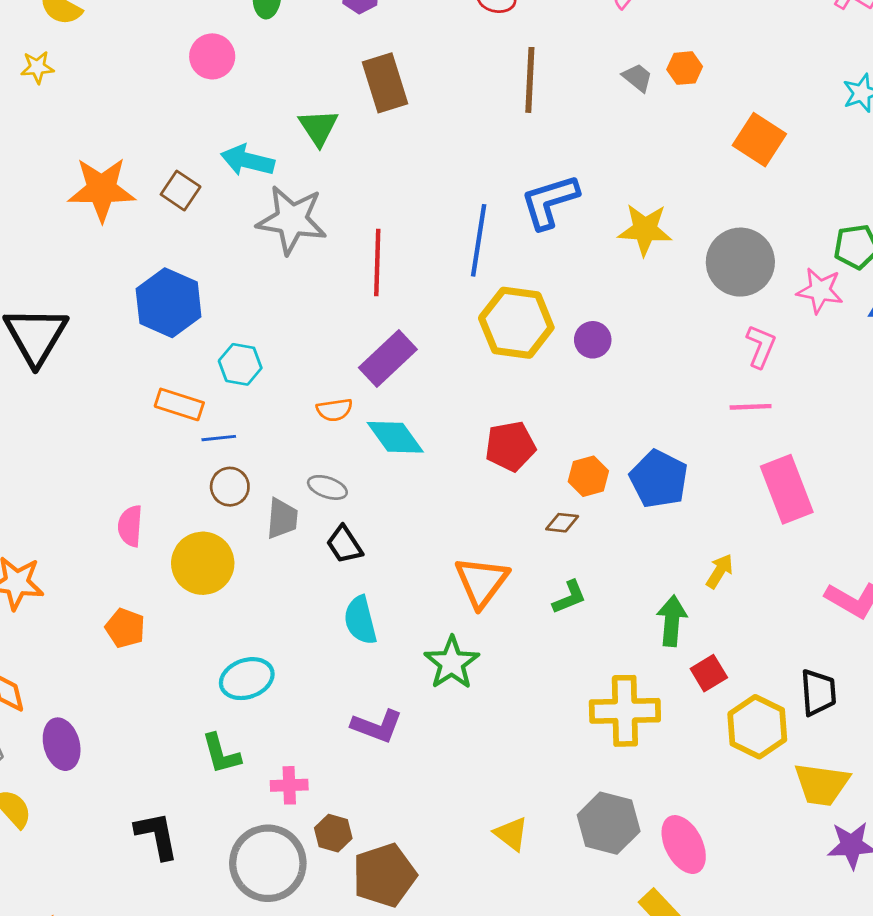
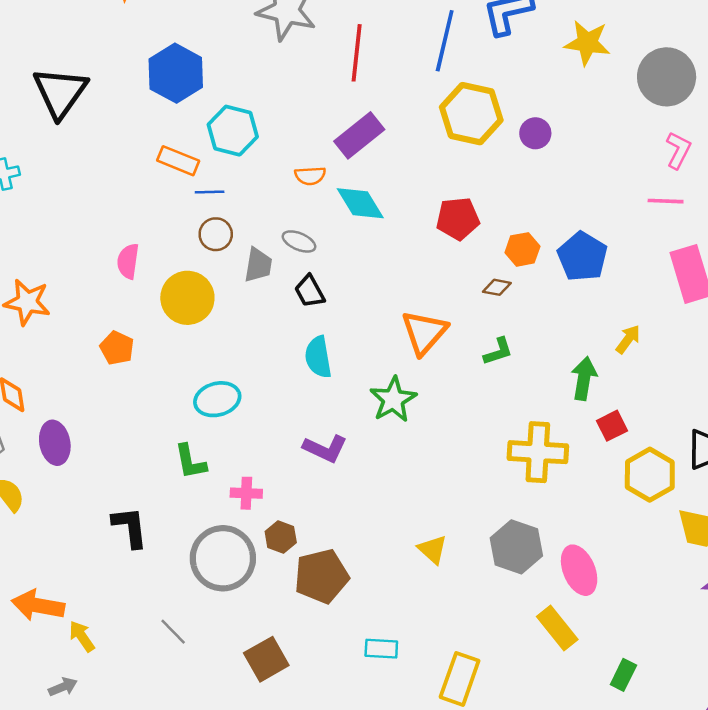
cyan hexagon: (240, 364) -> (233, 131), size x1.4

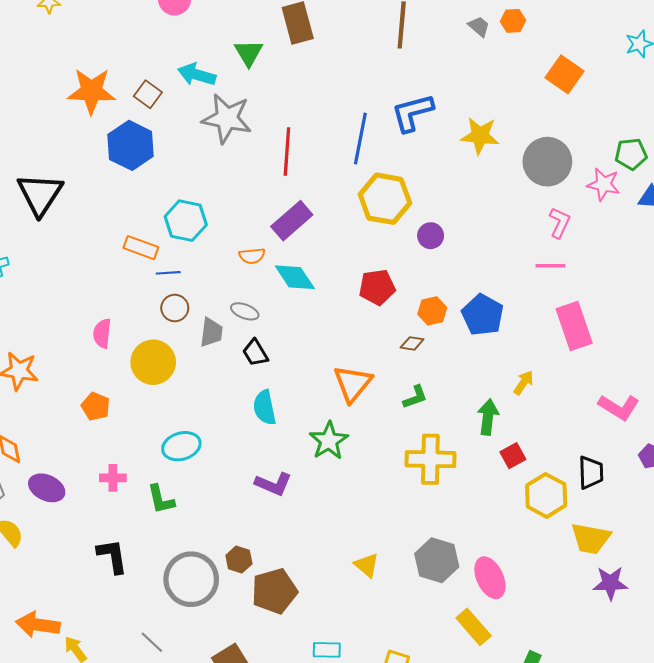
blue hexagon: (176, 73) -> (131, 145), moved
purple circle: (535, 133) -> (431, 236), moved
purple ellipse: (55, 443) -> (47, 488), turned -52
yellow cross: (538, 452) -> (430, 459), moved
pink cross: (246, 493) -> (113, 478), moved

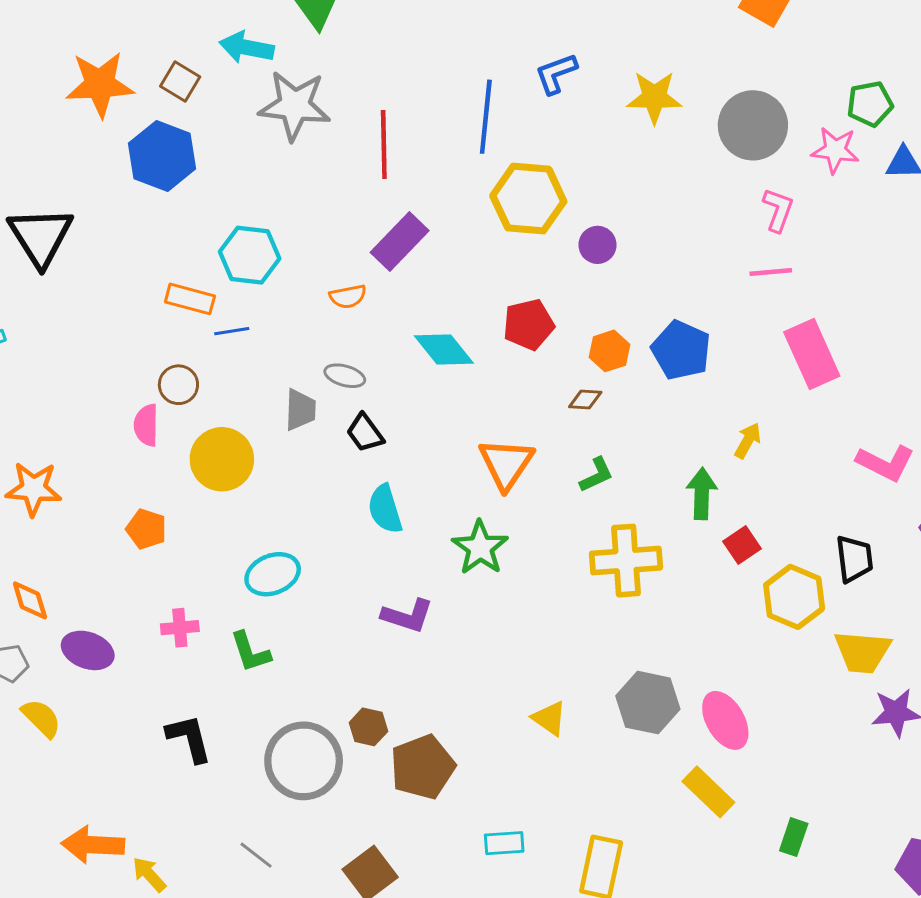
blue L-shape: (412, 113) -> (556, 74), size x0.7
cyan diamond: (295, 277) -> (444, 350), moved
brown circle: (175, 308) -> (178, 385), moved

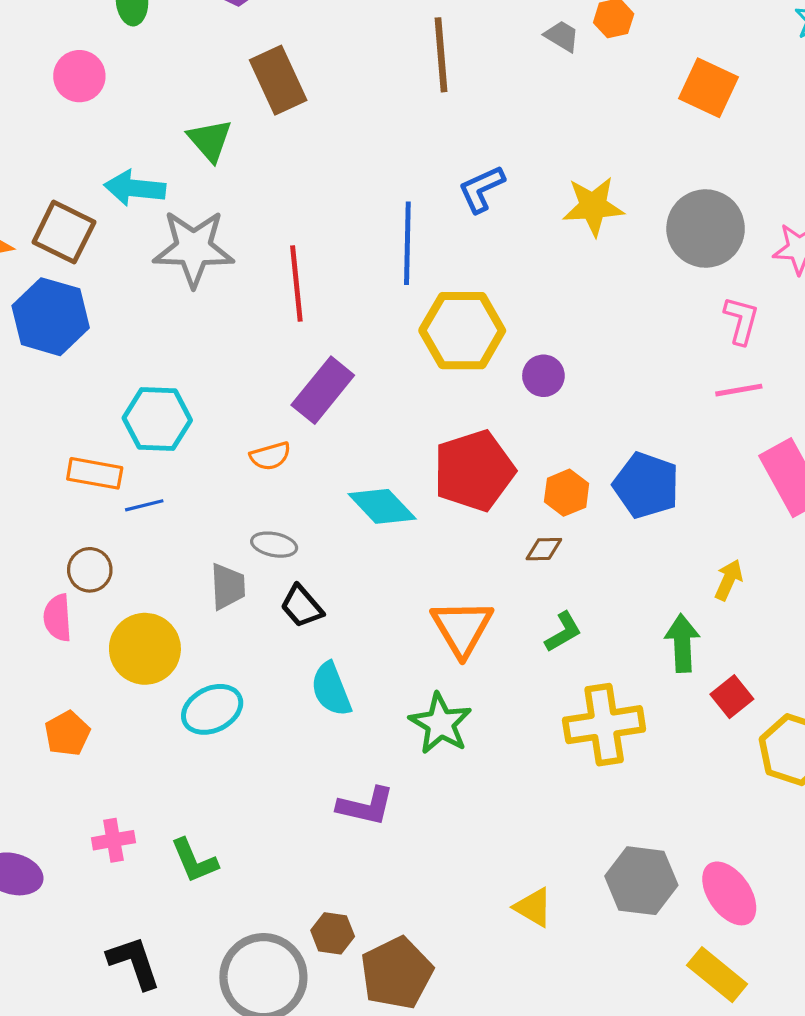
brown square: (180, 81) -> (64, 232), size x1.4
red pentagon: (529, 324) -> (474, 471), size x1.4
orange pentagon: (146, 529) -> (67, 733), turned 30
cyan ellipse: (273, 574) -> (212, 709), moved

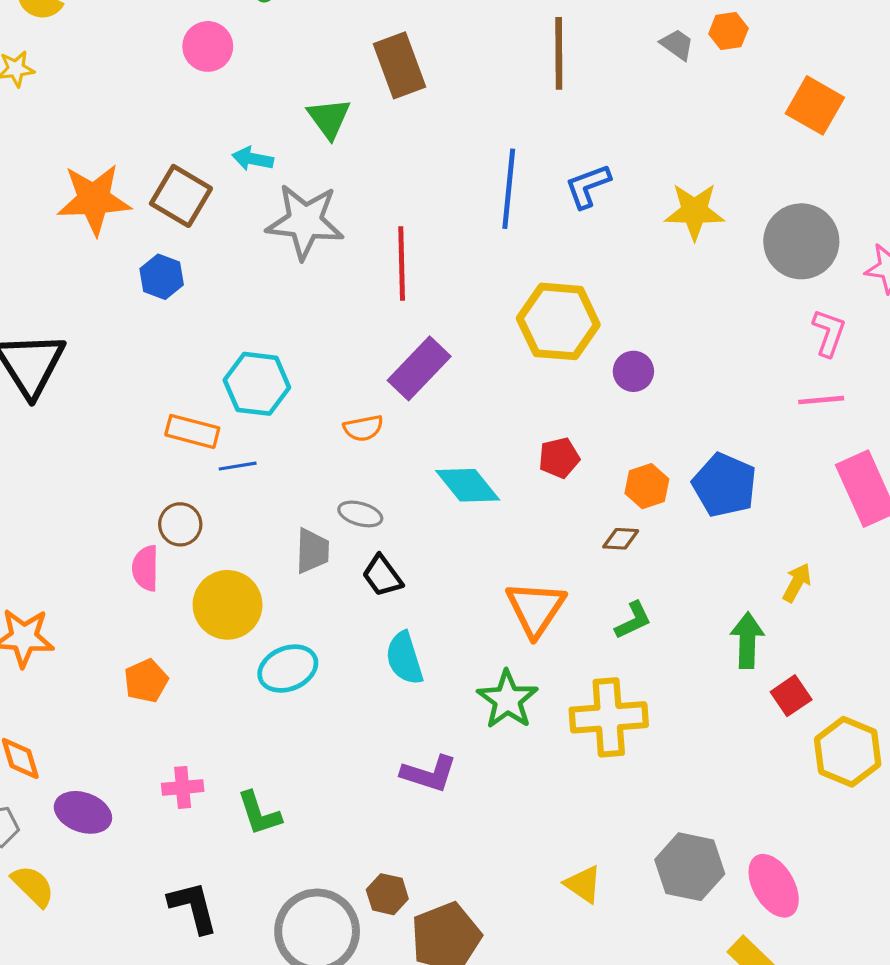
cyan arrow: (135, 188) -> (253, 159), size x0.7
blue line: (407, 243) -> (509, 189), moved
blue hexagon: (51, 317) -> (162, 277), size x0.6
red pentagon: (474, 471) -> (559, 458), size x0.5
yellow cross: (604, 725) -> (609, 717), moved

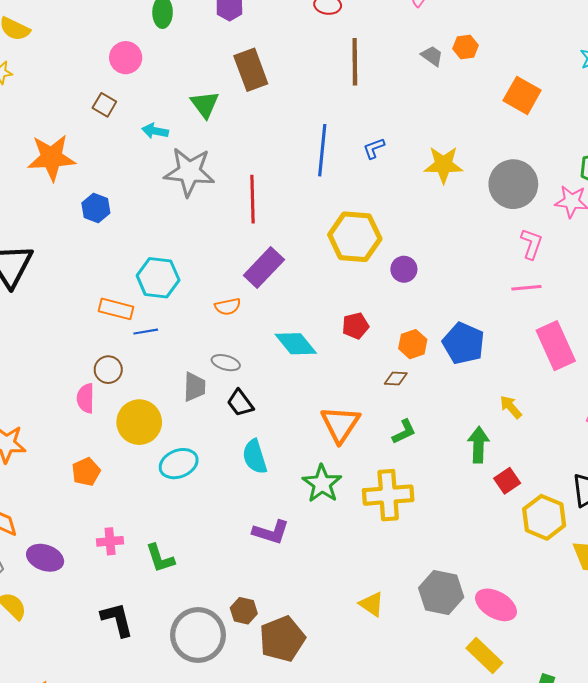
blue L-shape: (588, 186) -> (374, 148), size x0.7
brown square: (181, 196) -> (104, 105), moved, size x0.6
yellow arrow: (797, 583) -> (511, 407), turned -70
pink ellipse: (774, 886) -> (496, 605), turned -30

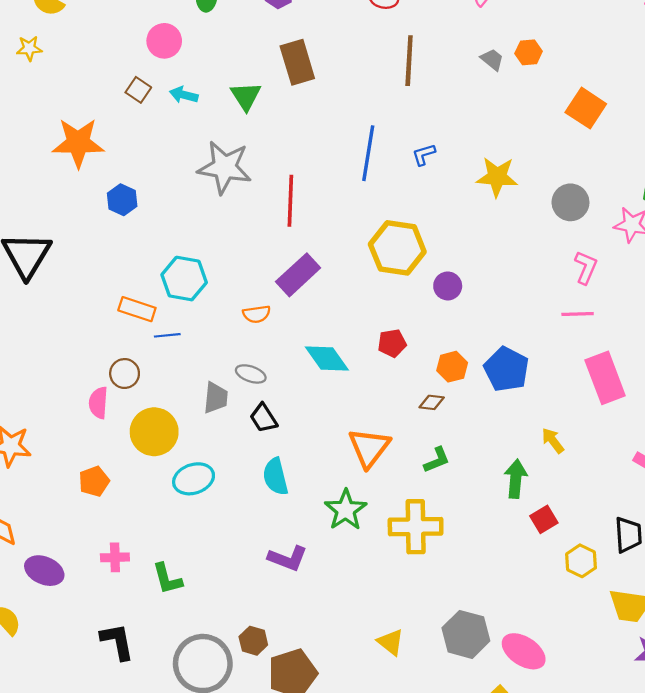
cyan arrow: (155, 131) -> (184, 95), moved
gray circle: (513, 184) -> (570, 202), size x0.7
yellow hexagon: (544, 517) -> (581, 561), size x0.7

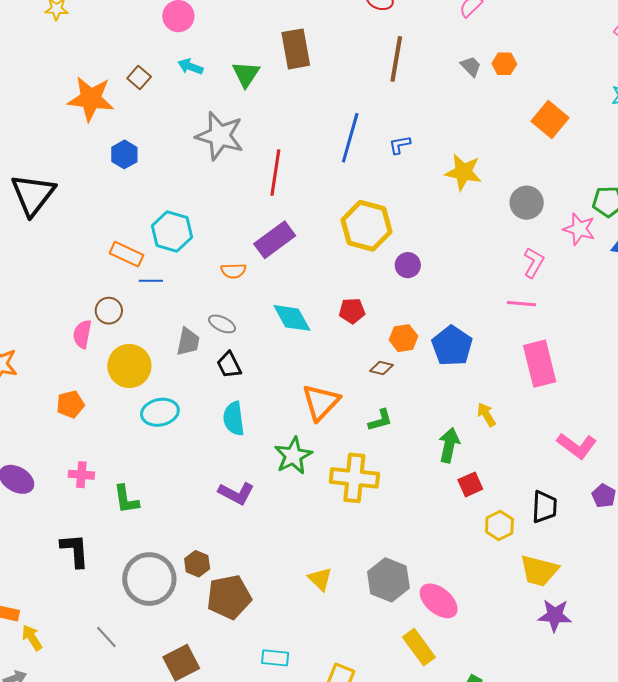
brown square: (138, 90) -> (139, 78), moved

